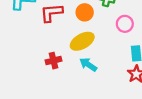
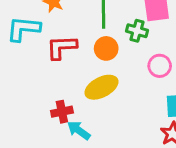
cyan arrow: (88, 65) -> (79, 130), moved

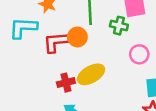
orange circle: (106, 48) -> (77, 37), moved
red cross: (62, 112) -> (66, 83), moved

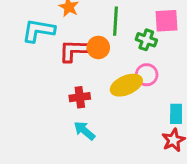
pink circle: (139, 54) -> (147, 75), moved
yellow ellipse: (91, 74) -> (126, 85), moved

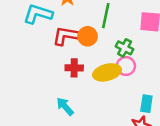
green cross: (146, 40) -> (125, 48), moved
red cross: (80, 97) -> (74, 68), moved

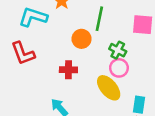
red L-shape: (66, 36) -> (23, 53), moved, turned -120
yellow ellipse: (107, 72) -> (109, 88), moved, turned 65

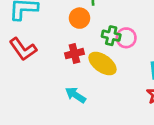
green cross: (118, 50) -> (111, 36), moved
yellow ellipse: (109, 88) -> (102, 64), moved

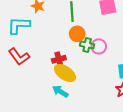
orange circle: (79, 18) -> (77, 34), moved
yellow ellipse: (102, 64) -> (65, 73), moved

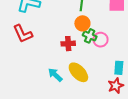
red cross: (59, 59) -> (68, 44), moved
yellow ellipse: (65, 73) -> (78, 72), moved

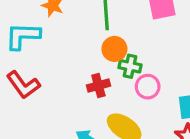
pink circle: (101, 40) -> (148, 87), moved

